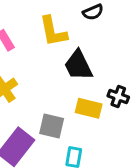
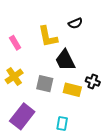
gray square: (52, 126) -> (45, 84), moved

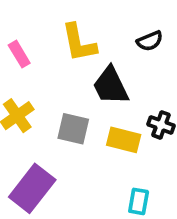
black semicircle: (75, 23) -> (150, 41), moved
cyan rectangle: (62, 123) -> (139, 201), moved

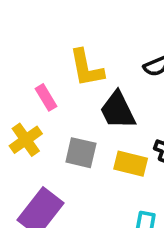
pink rectangle: (19, 54) -> (46, 97), moved

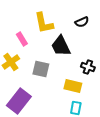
yellow rectangle: (131, 164) -> (73, 86), moved

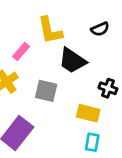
pink rectangle: (22, 39) -> (21, 51), turned 72
black trapezoid: (61, 46) -> (72, 61), turned -30

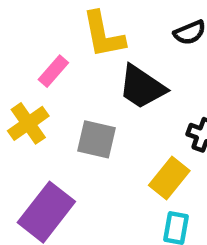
yellow rectangle: (88, 113) -> (169, 178), turned -65

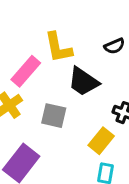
pink rectangle: (53, 71) -> (26, 71), size x1.5

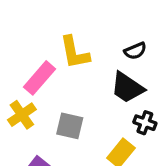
black trapezoid: (83, 82) -> (127, 88), moved

